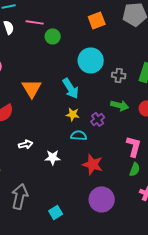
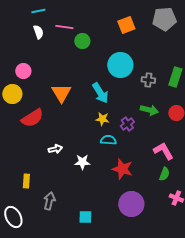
pink L-shape: (134, 146) -> (163, 151), turned -45
gray arrow: (20, 196) -> (49, 201), size x0.7
cyan square: (56, 212) -> (85, 217), turned 32

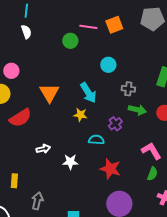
cyan line: (38, 11) -> (26, 11), turned -72
pink line: (64, 27) -> (88, 27), moved
cyan circle: (120, 65) -> (108, 65), size x0.6
gray cross: (148, 80) -> (128, 89), moved
yellow star: (102, 119) -> (80, 115), moved

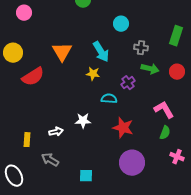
pink circle: (11, 71) -> (24, 13), moved
white arrow: (43, 149) -> (56, 132), moved
gray arrow: (37, 201) -> (50, 160), turned -72

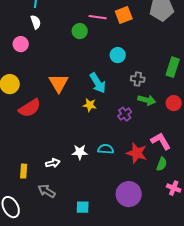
cyan semicircle: (109, 99) -> (106, 149), moved
red star: (123, 128) -> (137, 153), moved

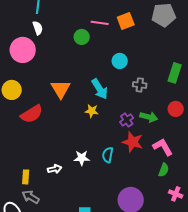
pink circle: (21, 44) -> (23, 50), size x1.6
green arrow: (147, 100) -> (149, 117), moved
cyan semicircle: (106, 149) -> (108, 155), turned -84
red star: (137, 153) -> (133, 142), moved
gray arrow: (47, 191) -> (31, 197), moved

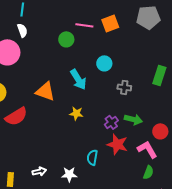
orange triangle: (61, 89) -> (45, 91), turned -40
cyan arrow: (100, 89) -> (78, 79), moved
red circle: (176, 109) -> (160, 131), moved
white star: (82, 158) -> (69, 174), moved

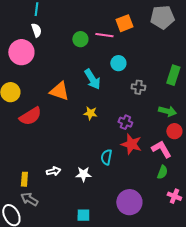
pink line: (84, 25) -> (104, 35), moved
green arrow: (133, 119) -> (167, 111), moved
purple cross: (111, 122) -> (125, 122), turned -32

